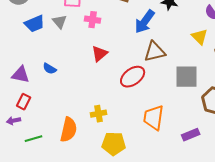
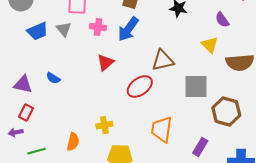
blue arrow: (145, 22) -> (128, 29), moved
orange semicircle: (69, 130) -> (73, 142), size x0.7
purple rectangle: (191, 135) -> (200, 147), turned -36

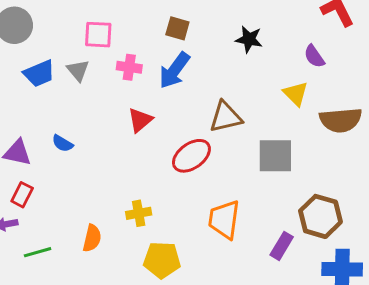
brown hexagon: (226, 112) -> (320, 216), moved

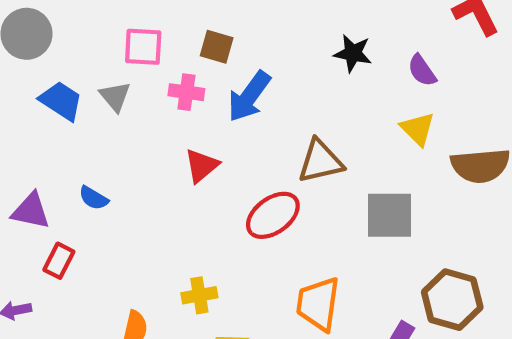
brown square: (177, 28) -> (217, 47), moved
purple semicircle: (314, 56) -> (422, 71), moved
blue trapezoid: (39, 73) -> (61, 101), turned -124
red rectangle: (22, 195) -> (59, 261), moved

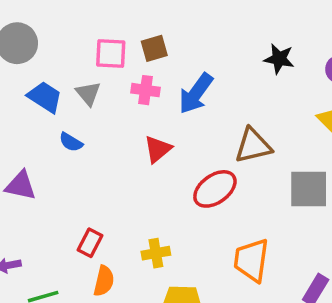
brown square: (217, 47) -> (154, 48), moved, turned -32
blue semicircle: (93, 198) -> (71, 142), moved
red rectangle: (59, 261) -> (90, 243), moved

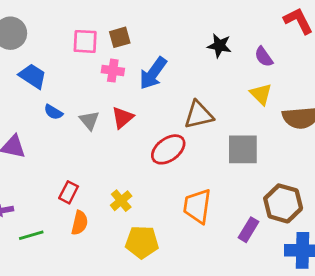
gray triangle: (88, 94) -> (89, 120), moved
yellow cross: (156, 253) -> (121, 201), turned -30

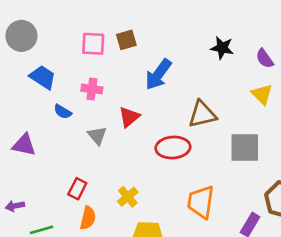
pink cross: (113, 71) -> (92, 89), moved
gray triangle: (89, 120) -> (97, 136), moved
red ellipse: (168, 149) -> (173, 148), turned 32

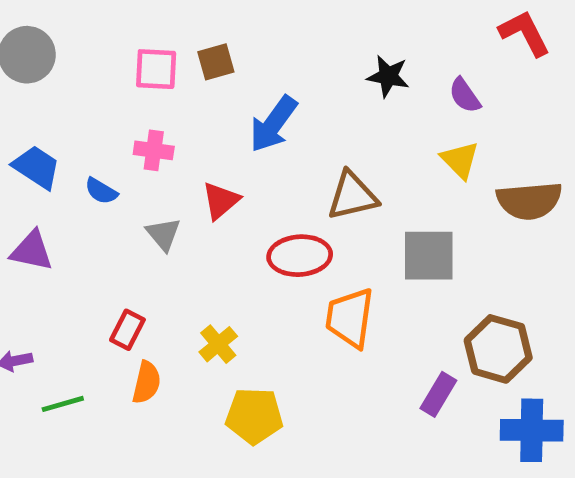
blue trapezoid: (43, 77) -> (36, 167), moved
orange trapezoid: (201, 202) -> (350, 318), moved

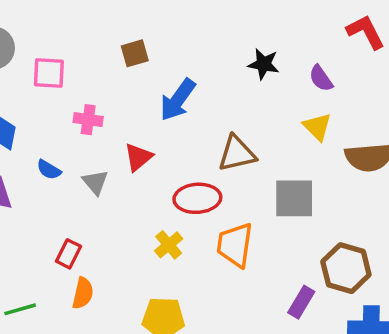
pink square: (156, 69) -> (49, 73), moved
blue semicircle: (101, 191) -> (49, 170), moved
yellow cross: (218, 344) -> (169, 245), moved

